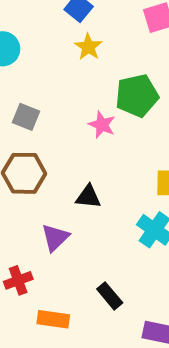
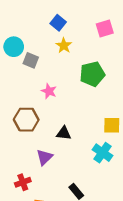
gray square: (26, 117) -> (31, 60), moved
pink star: (102, 125) -> (49, 91), moved

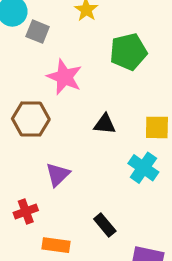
pink star: (49, 91) -> (64, 77), size x1.5
black triangle: (64, 133) -> (105, 124), moved

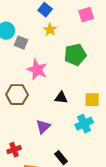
cyan cross: (143, 168) -> (84, 124), turned 30
purple triangle: (58, 174) -> (43, 127), moved

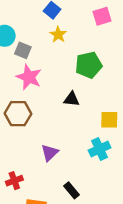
pink star: (37, 70) -> (29, 77), moved
black triangle: (61, 98) -> (72, 99), moved

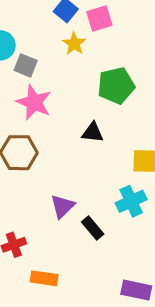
pink square: (102, 16) -> (99, 19), moved
black rectangle: (72, 190) -> (93, 228), moved

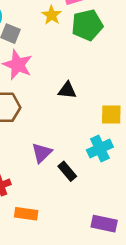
green pentagon: (116, 86) -> (87, 25), moved

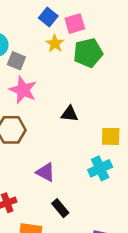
purple triangle: (42, 153) -> (46, 172), turned -48
black rectangle: (67, 171) -> (60, 208), moved

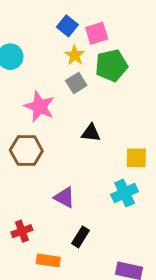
gray square: (16, 61) -> (76, 83), moved, turned 36
black rectangle: (60, 208) -> (81, 237), turned 72

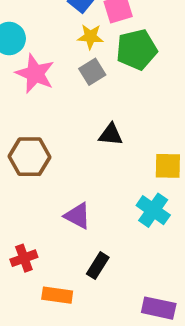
yellow star: (75, 55) -> (90, 37), turned -30
pink star: (40, 107) -> (35, 74), moved
cyan cross: (125, 193) -> (153, 210), turned -30

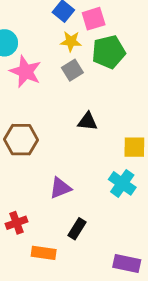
purple triangle: (77, 216) -> (60, 188), turned -50

